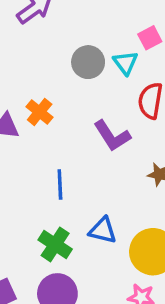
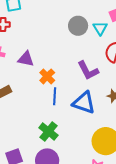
orange cross: (40, 112) -> (47, 76), moved
blue triangle: (103, 230) -> (84, 103), moved, size x1.4

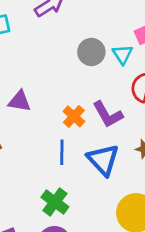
orange cross: (47, 76) -> (74, 116), moved
blue triangle: (84, 103) -> (103, 160), turned 30

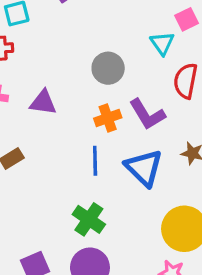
gray circle: (91, 52) -> (108, 68), moved
orange cross: (74, 116) -> (108, 118), turned 30

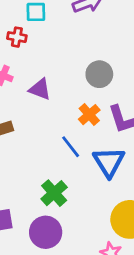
orange cross: (108, 118) -> (89, 115), turned -35
blue line: (95, 161) -> (71, 147), turned -50

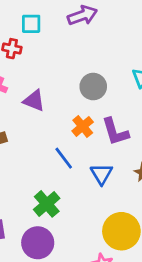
blue triangle: (109, 162) -> (101, 174), size x0.7

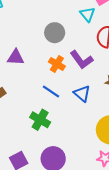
green cross: (47, 204) -> (40, 120), moved

